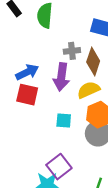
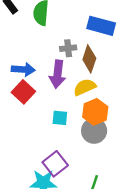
blue arrow: (27, 72) -> (23, 69), turned 30
red square: (27, 95) -> (23, 92), turned 30

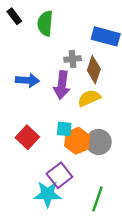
red square: (23, 92) -> (27, 137), moved
orange hexagon: (95, 112) -> (77, 141), moved

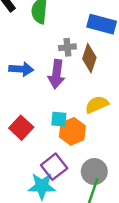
yellow semicircle: (89, 98) -> (97, 105), moved
gray circle: (99, 142) -> (94, 172), moved

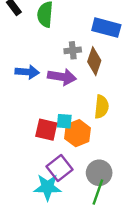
purple arrow: (57, 74) -> (62, 77), turned -88
yellow semicircle: (97, 105) -> (102, 107), turned 120
red square: (21, 128) -> (46, 130), moved, turned -30

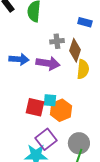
blue rectangle: (106, 28) -> (85, 22), size x0.6
yellow semicircle: (102, 107) -> (83, 69), moved

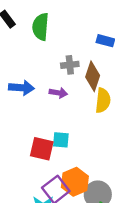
purple arrow: (48, 63) -> (58, 93), size x0.6
orange hexagon: (61, 110) -> (75, 182), moved

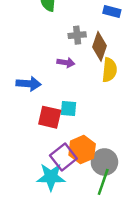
blue arrow: (22, 88) -> (29, 84), moved

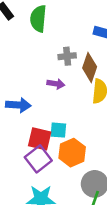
orange hexagon: (82, 150) -> (72, 153), moved
purple square: (63, 157) -> (38, 159), moved

